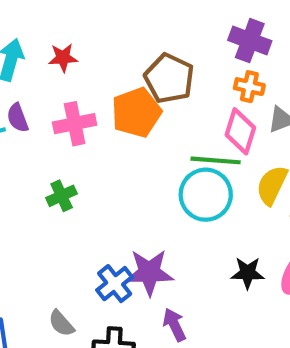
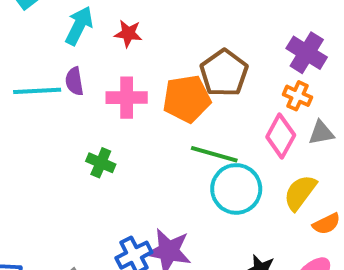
green line: (216, 160) -> (214, 154), moved
green cross: (62, 196) -> (101, 163), turned 36

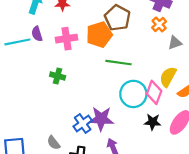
orange cross: (298, 96) -> (159, 24), turned 32
pink diamond: (281, 136) -> (154, 92), moved
cyan circle: (236, 189) -> (133, 94), moved

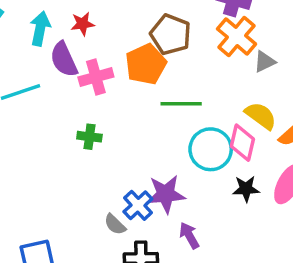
orange cross: (159, 24) -> (237, 36), size x1.6
purple semicircle: (37, 34) -> (64, 59), moved, size x1.5
yellow semicircle: (168, 77) -> (261, 116), turned 105
gray semicircle: (54, 143) -> (115, 224), moved

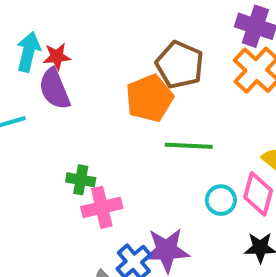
red star: (83, 24) -> (57, 57), moved
pink cross: (96, 77) -> (102, 207), moved
cyan circle: (211, 149) -> (221, 200), size x0.6

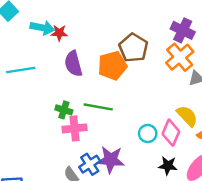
cyan arrow: (28, 52) -> (42, 28), turned 80
purple semicircle: (54, 89) -> (73, 64), moved
green line: (189, 146) -> (98, 107), moved

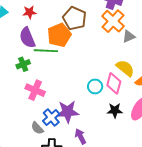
red star: (59, 33) -> (30, 12), moved
green line: (98, 107) -> (46, 51), moved
green cross: (64, 110) -> (23, 64), moved, turned -32
pink cross: (75, 128) -> (35, 90), turned 36

